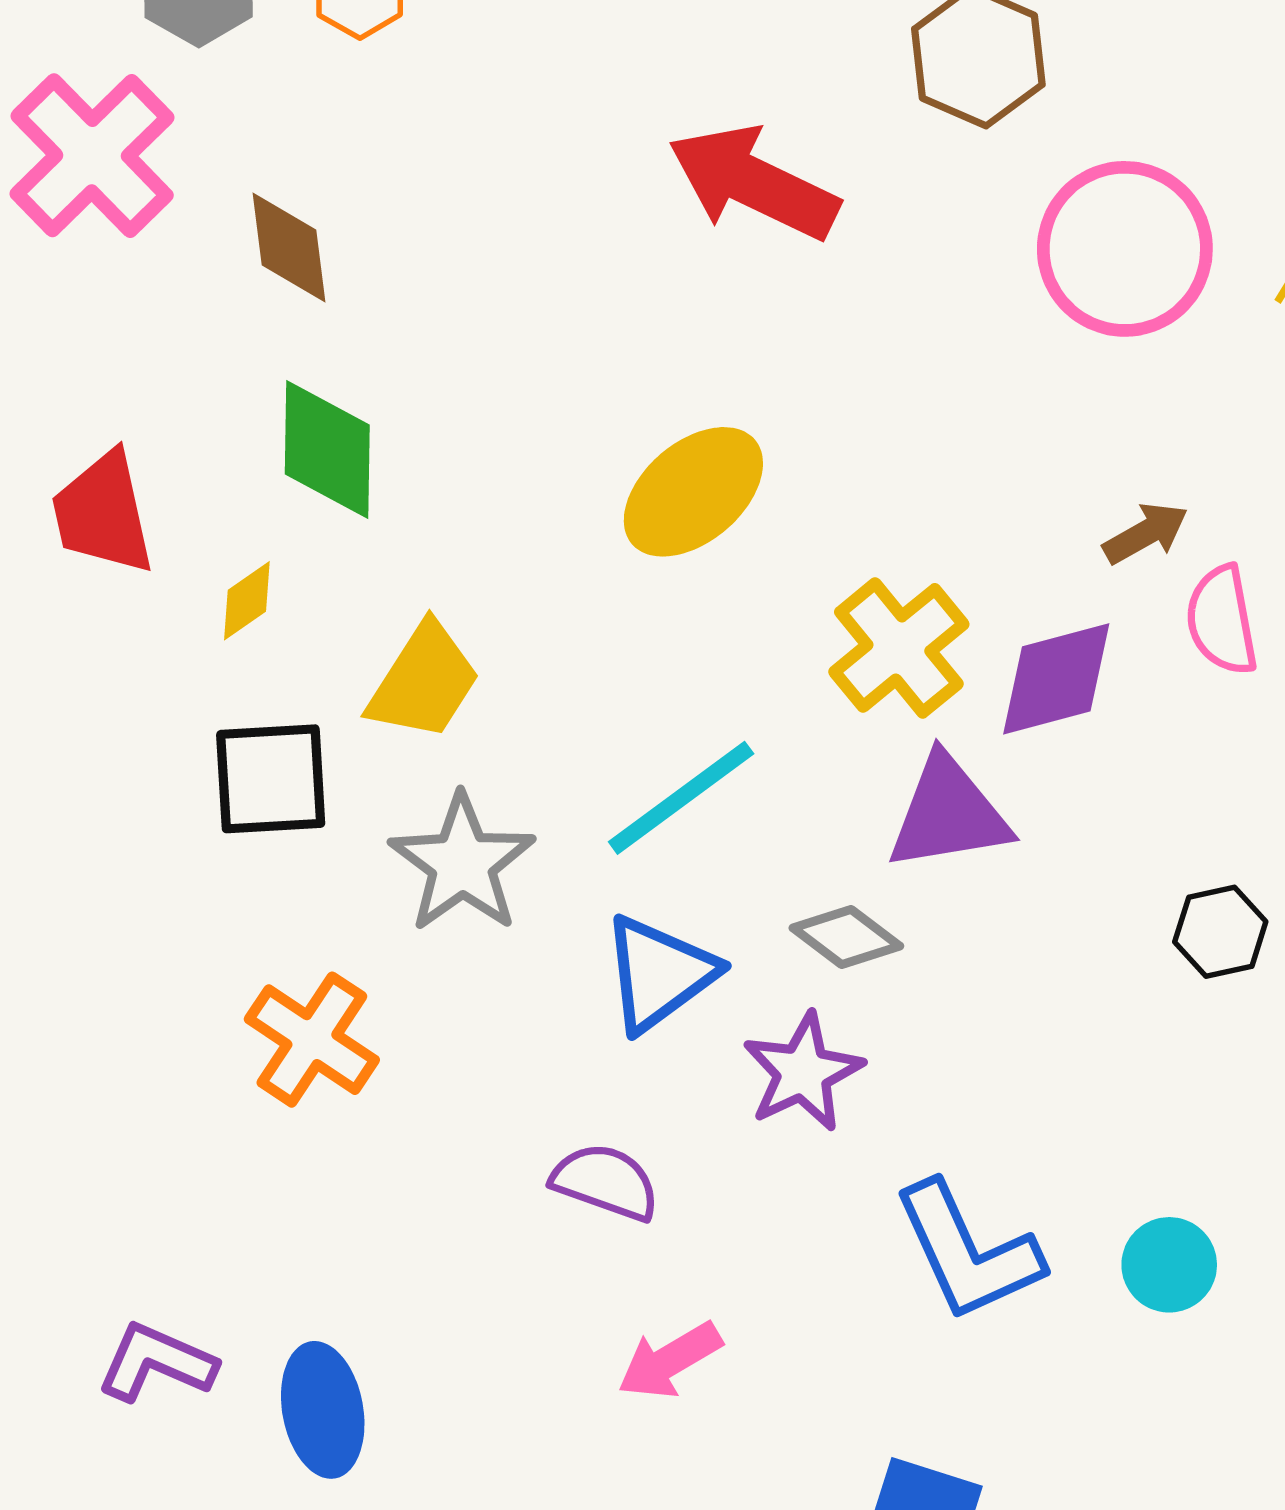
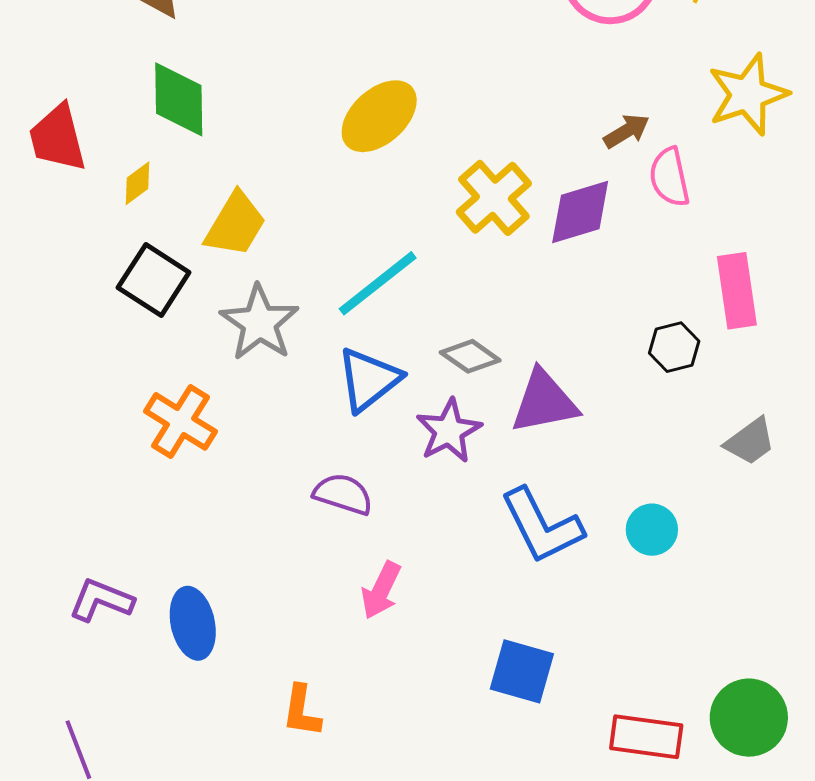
black square: (271, 779) -> (154, 280), turned 38
purple triangle: (948, 813) -> (544, 402), moved
pink arrow: (670, 1360) -> (381, 590), turned -32

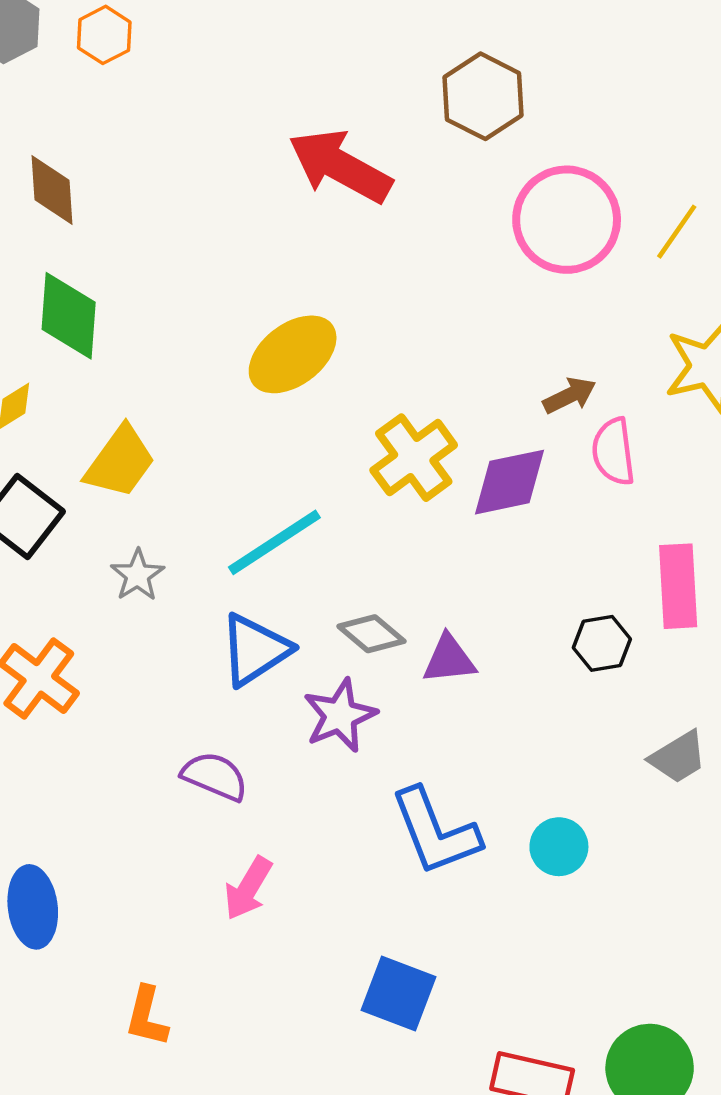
gray star: (259, 323) -> (137, 575), size x0.6
purple triangle: (544, 402) -> (449, 659), moved, size x0.7

